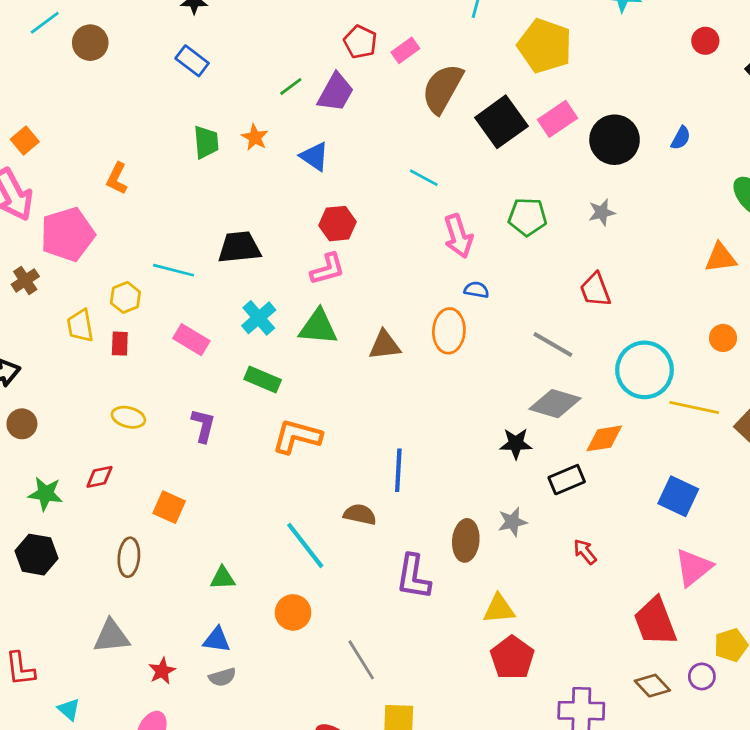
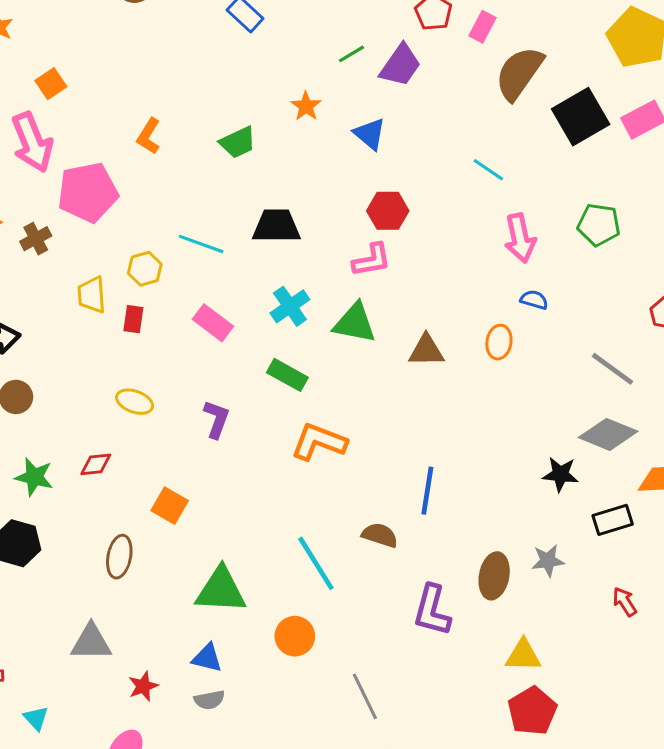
pink rectangle: (405, 50) -> (482, 27), turned -32
green trapezoid: (206, 142) -> (238, 142), moved, turned 64
orange ellipse: (449, 331) -> (499, 342), size x0.7
green triangle: (223, 578) -> (221, 590), size x1.8

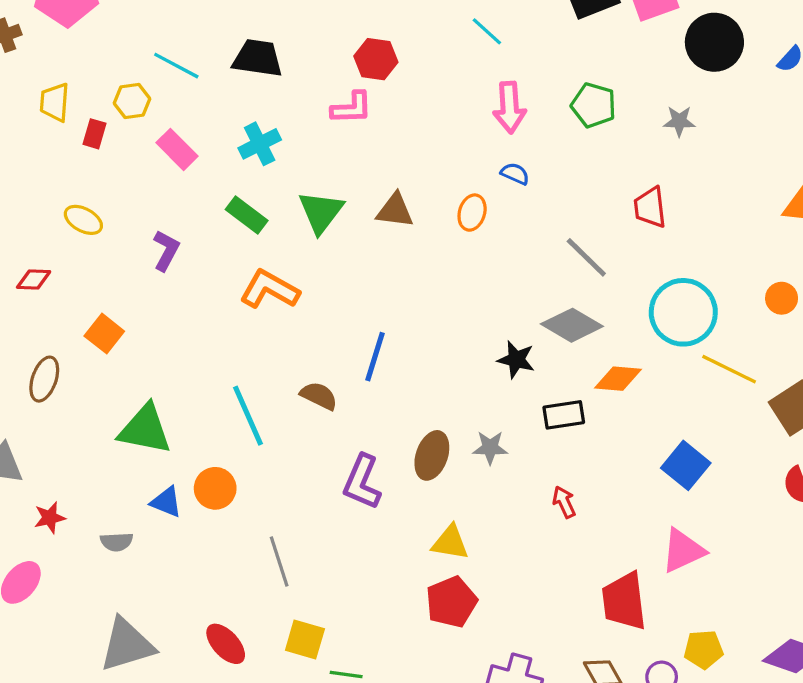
yellow hexagon: (145, 269) -> (132, 101), moved
green triangle: (355, 323) -> (321, 212), moved, turned 48
blue triangle: (207, 658) -> (166, 502), moved

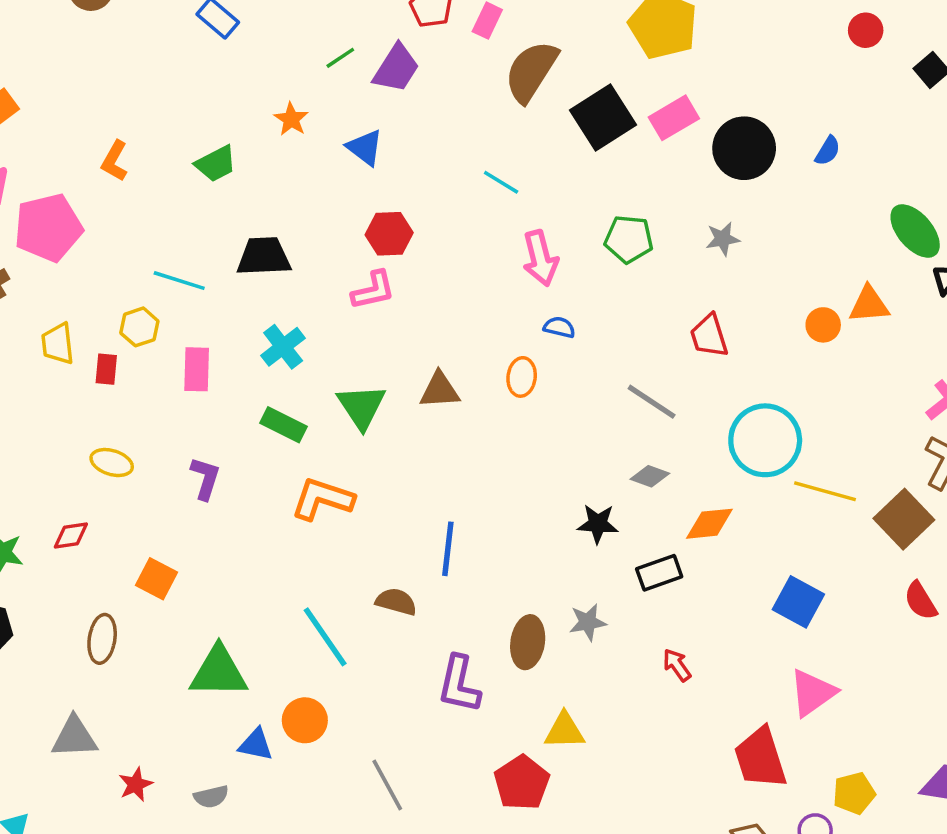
pink rectangle: (177, 149) -> (197, 369), turned 57
orange circle: (782, 298) -> (823, 325), moved
gray diamond: (572, 325) -> (650, 476), size x0.6
red pentagon: (451, 602) -> (522, 783), moved

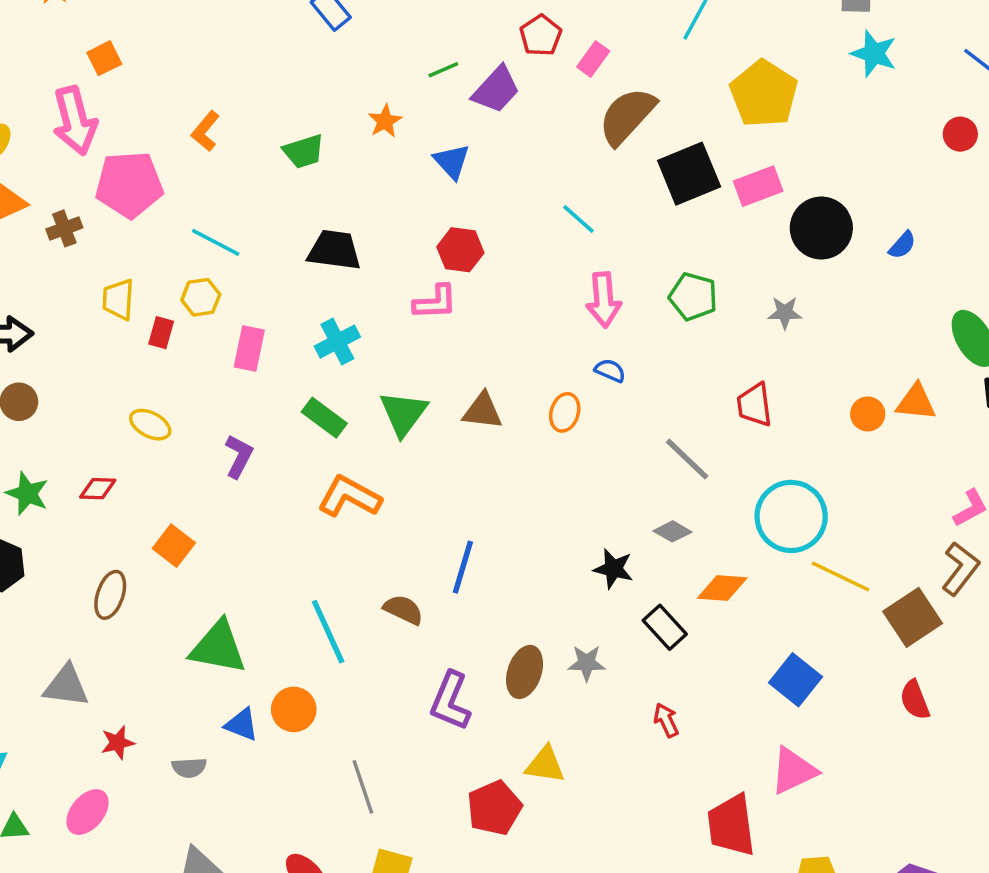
cyan line: (179, 281) -> (216, 242), moved
black rectangle: (659, 573) -> (665, 627), turned 57

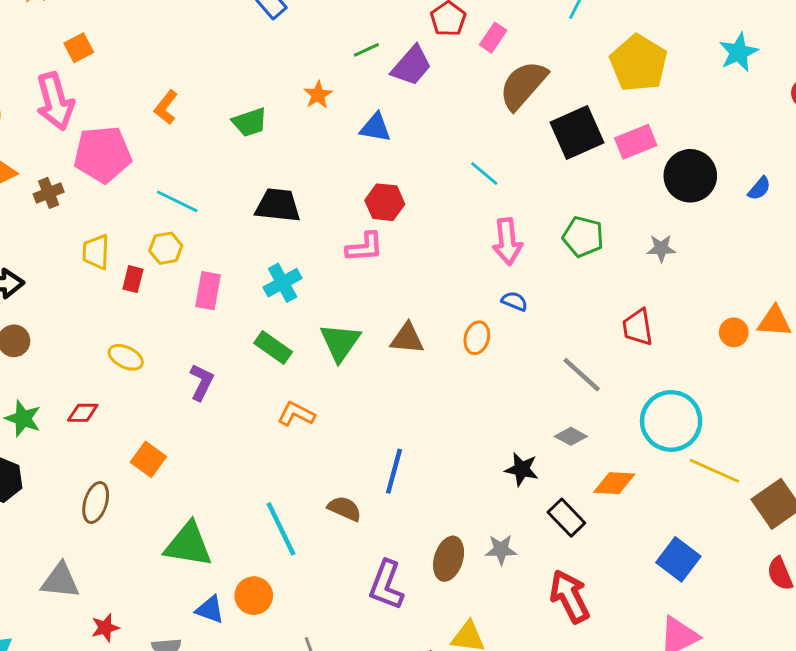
cyan star: (874, 54) -> (739, 52), moved, turned 30
blue triangle: (452, 161) -> (375, 128), turned -36
orange L-shape: (349, 497) -> (296, 414), size x0.7
red arrow: (666, 720) -> (570, 596), size x1.8

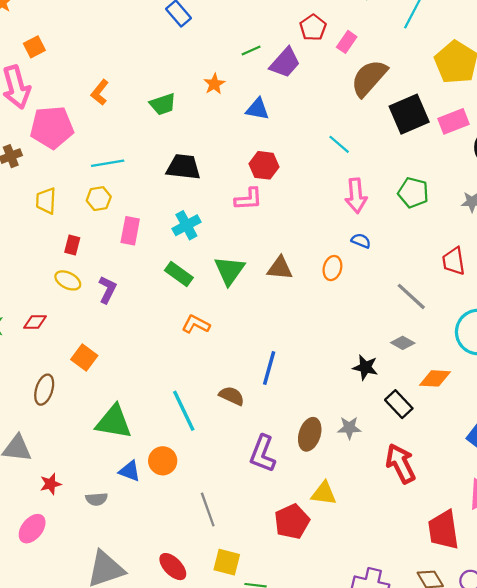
cyan line: (177, 201) -> (108, 163), turned -36
red rectangle: (133, 279) -> (72, 245), moved
purple L-shape: (202, 382) -> (107, 290), moved

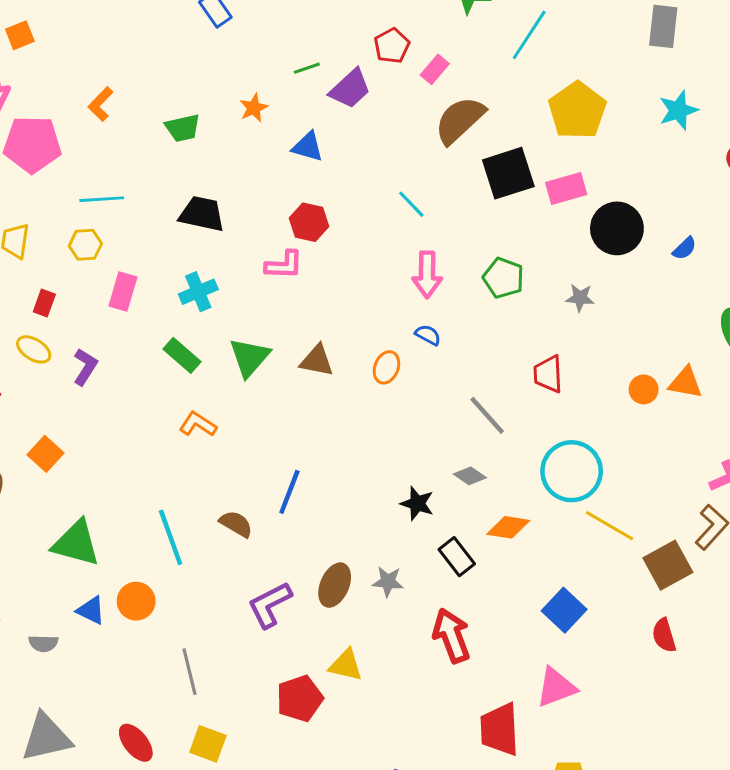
purple L-shape: (263, 454) -> (270, 605), turned 36

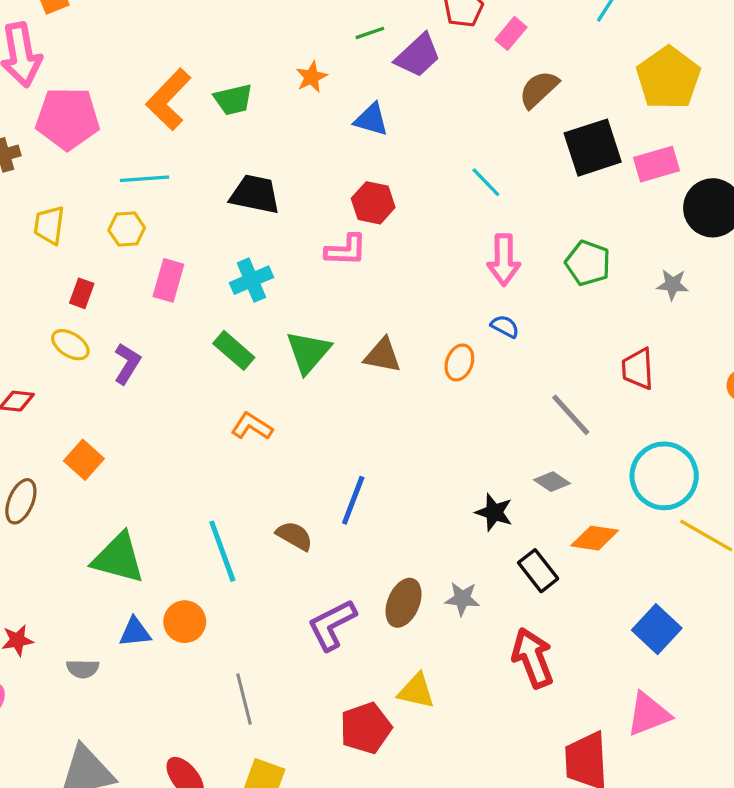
orange L-shape: (101, 104) -> (169, 99), moved, size x1.6
brown semicircle: (460, 120) -> (539, 89), size x0.7
blue triangle: (91, 610) -> (135, 632), turned -32

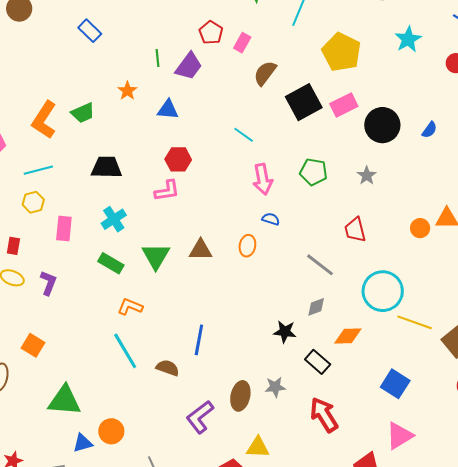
green line: (370, 33) -> (158, 58), turned -66
gray star: (673, 285) -> (367, 176), turned -30
gray diamond: (552, 482) -> (316, 307), turned -45
cyan line: (222, 551) -> (125, 351), moved

